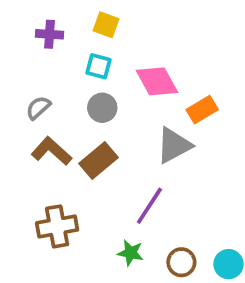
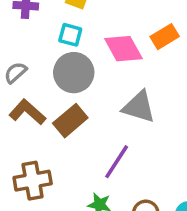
gray circle: (102, 108) -> (74, 73), size x1.5
orange rectangle: (202, 110) -> (165, 37), moved
gray triangle: (174, 145) -> (139, 107), turned 45

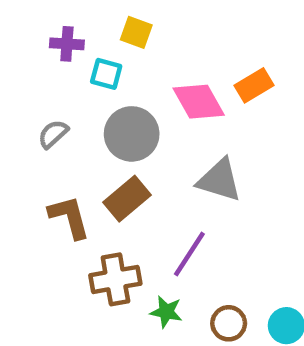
cyan square: (70, 35) -> (106, 74), moved
brown L-shape: (27, 112) -> (69, 217), moved, turned 33
brown cross: (33, 181) -> (115, 279), moved

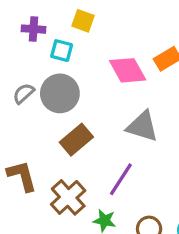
gray circle: (132, 134) -> (60, 93), moved
brown L-shape: (69, 217) -> (22, 176), moved
brown cross: (115, 279) -> (68, 197), turned -32

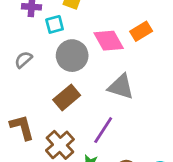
cyan square: (62, 51) -> (55, 24), turned -30
gray circle: (60, 93) -> (72, 56), moved

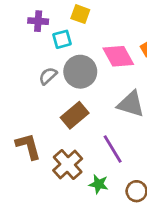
gray semicircle: (23, 60) -> (48, 76), moved
purple line: (103, 130) -> (113, 149), turned -64

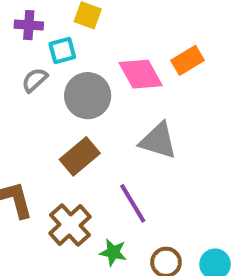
gray semicircle: (48, 76) -> (35, 80), moved

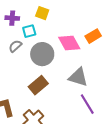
purple line: (133, 203) -> (87, 104), moved

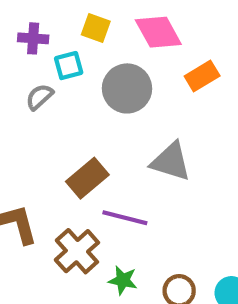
pink diamond: (69, 43) -> (158, 32), moved
gray circle: (42, 54) -> (127, 88), moved
purple line: (87, 104) -> (125, 218), moved, turned -45

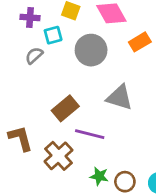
green star: (123, 280) -> (99, 176), moved

